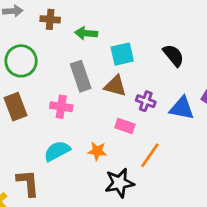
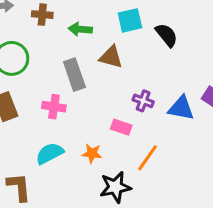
cyan square: (122, 54) -> (130, 20), moved
black semicircle: (173, 55) -> (167, 35), moved
brown triangle: (115, 86) -> (111, 57), moved

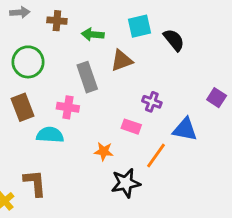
brown triangle: (111, 57) -> (122, 61), turned -35
blue triangle: (181, 108) -> (185, 129), moved
cyan semicircle: (50, 153) -> (50, 135), moved, turned 32

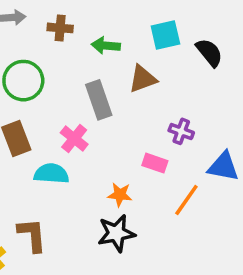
pink cross: (68, 107) -> (74, 139), turned 30
black star: (126, 183) -> (116, 233), moved

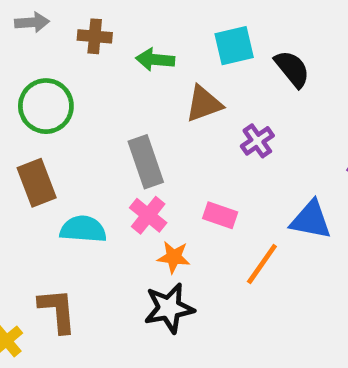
gray rectangle: (99, 100) -> (146, 162), moved
purple cross: (181, 131) -> (257, 141), moved, turned 35
pink cross: (74, 139) -> (148, 215), moved

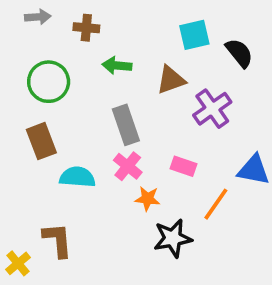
green arrow: (155, 60) -> (117, 66), moved
purple cross: (257, 141) -> (212, 109), size x1.5
black star: (169, 308) -> (173, 238), moved

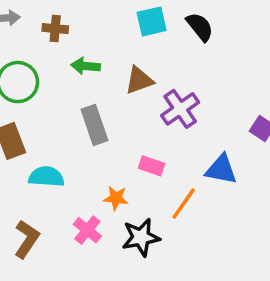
cyan square: (194, 35) -> (152, 21), moved
black semicircle: (239, 53) -> (200, 27), moved
pink cross: (128, 166) -> (87, 230), moved
brown L-shape: (58, 240) -> (27, 239), turned 39

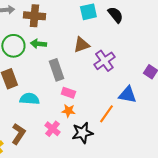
brown cross: (55, 29) -> (34, 16), size x1.5
green arrow: (86, 66) -> (38, 44), moved
pink rectangle: (152, 166) -> (68, 93), moved

